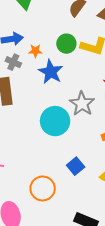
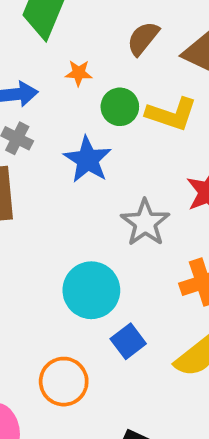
orange star: (35, 51) -> (79, 73), moved
cyan circle: (55, 121) -> (91, 290), moved

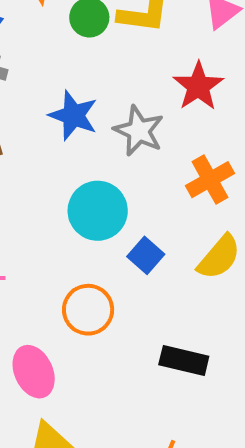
blue star: (88, 160) -> (73, 115), moved

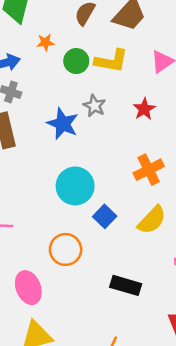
red star: (198, 86) -> (144, 109), size x0.7
gray star: (139, 131) -> (94, 106), moved, size x0.7

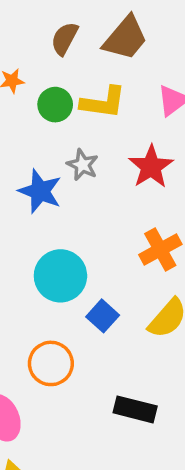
red star: (144, 109) -> (151, 167), size x1.4

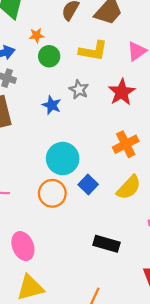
green circle: (55, 105) -> (49, 56), moved
blue star: (40, 191) -> (52, 105), size x0.7
orange circle: (51, 363) -> (52, 193), moved

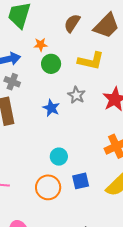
cyan circle: (63, 159) -> (59, 157), size x0.6
blue square: (88, 184) -> (81, 181), turned 30

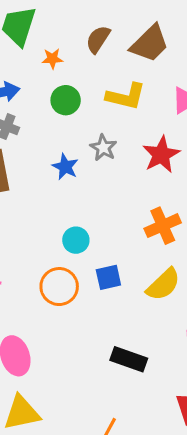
orange star: (41, 45) -> (52, 59), moved

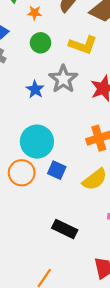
gray star: (103, 148) -> (63, 79), size x1.5
cyan circle: (76, 240) -> (37, 142), size x1.8
blue square: (108, 277) -> (57, 170), turned 30

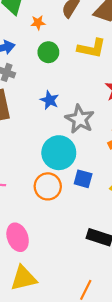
gray star: (63, 79) -> (80, 119), moved

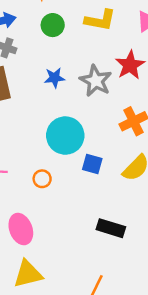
blue star: (50, 100) -> (54, 78), turned -30
gray star: (80, 119) -> (96, 81), moved
orange circle: (48, 186) -> (42, 179), moved, size x0.6

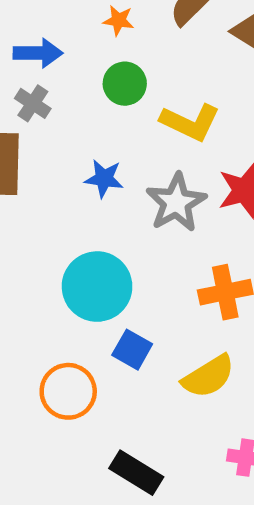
yellow L-shape: (100, 20) -> (190, 122), moved
orange circle: (42, 179) -> (68, 391), moved, size x1.6

